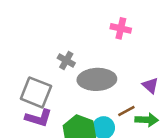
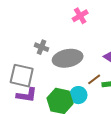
pink cross: (121, 28) -> (80, 16), turned -35

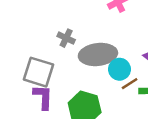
purple L-shape: (27, 95) -> (43, 97), turned -100
cyan circle: (78, 95) -> (119, 69), moved

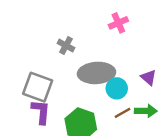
gray cross: (66, 38) -> (66, 46), moved
brown line: (130, 84) -> (122, 113), moved

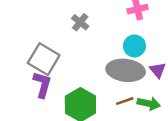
gray ellipse: (96, 73) -> (126, 70), moved
cyan circle: (117, 88) -> (134, 46), moved

